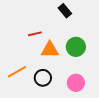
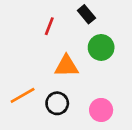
red line: (35, 34) -> (49, 26), moved, turned -56
green circle: (76, 47) -> (101, 47), moved

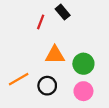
black rectangle: (86, 14) -> (63, 12), moved
green circle: (101, 47) -> (83, 64), moved

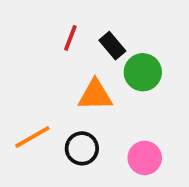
black rectangle: (63, 12) -> (112, 46), moved
green circle: (83, 64) -> (143, 72), moved

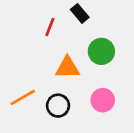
black rectangle: (112, 46) -> (80, 13), moved
pink circle: (145, 158) -> (103, 100), moved

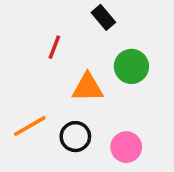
red line: (50, 27) -> (54, 47), moved
pink circle: (103, 100) -> (126, 147), moved

